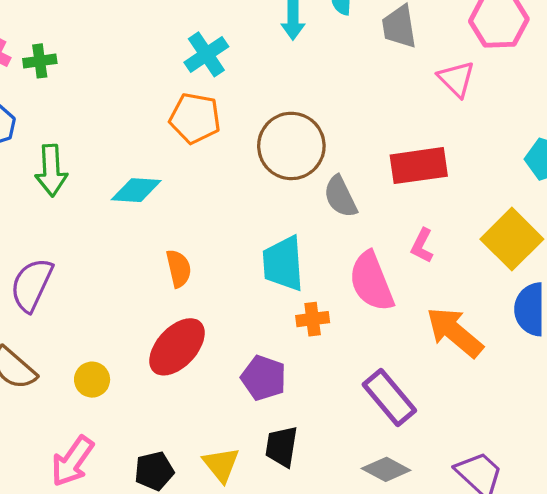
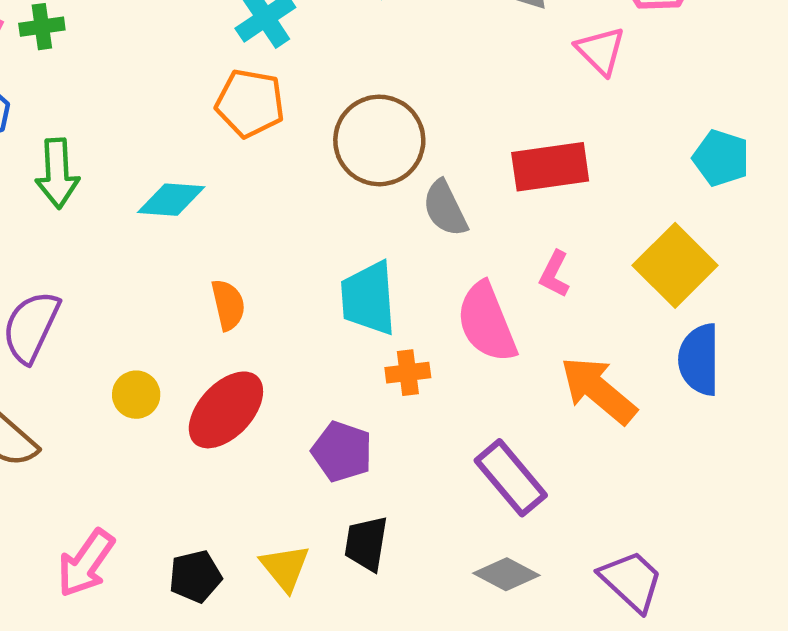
yellow circle: (92, 380) -> (136, 395), moved

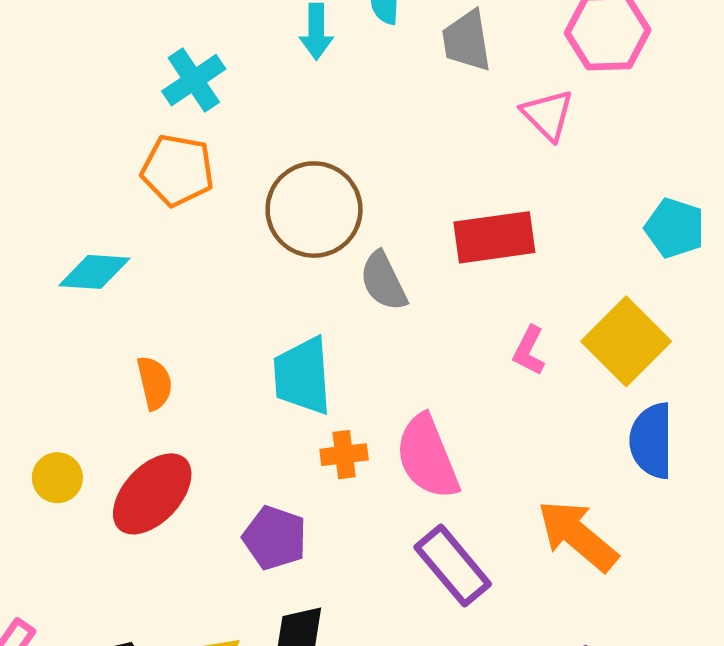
pink L-shape: (555, 274) -> (529, 351), moved
pink semicircle: (487, 322) -> (427, 457), moved
orange arrow: (598, 390) -> (578, 536), moved

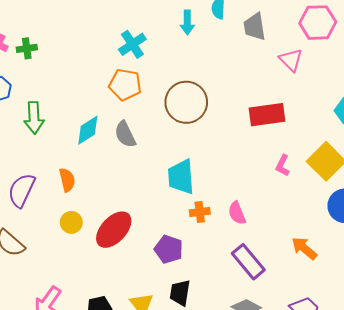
cyan diamond: (94, 272) -> (88, 130), turned -36
gray semicircle: (383, 281) -> (125, 134), moved
orange semicircle: (154, 383) -> (67, 180), moved
pink semicircle: (427, 457) -> (237, 213), size x0.6
orange arrow: (578, 536) -> (304, 248), size x0.7

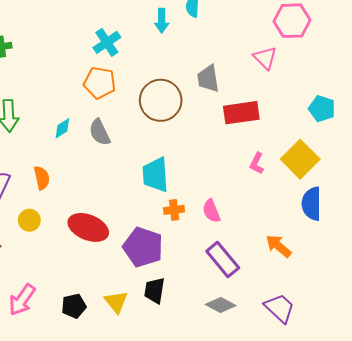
gray trapezoid: (255, 27) -> (208, 79), moved
cyan diamond: (88, 130) -> (62, 128), size x0.7
yellow circle: (71, 222) -> (29, 220), moved
red ellipse: (114, 230) -> (88, 227), turned 69
purple pentagon: (169, 249) -> (143, 247), size x1.4

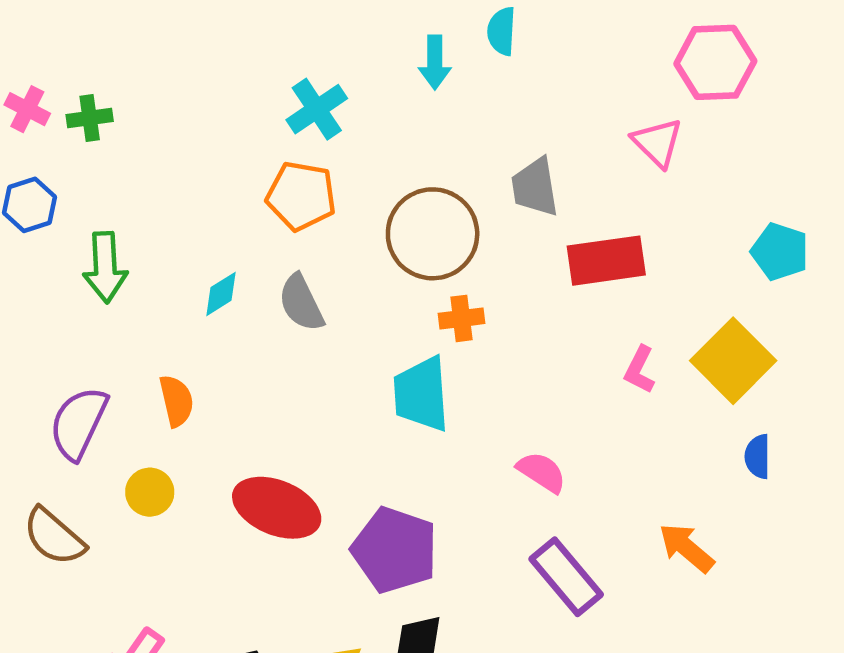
blue semicircle: (312, 204) -> (758, 456), size x0.6
orange cross: (174, 210) -> (461, 318), moved
pink semicircle: (211, 211) -> (542, 472), turned 145

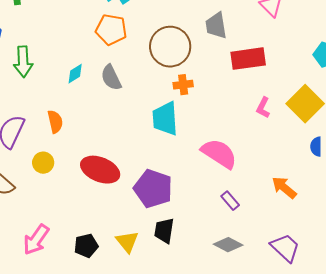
pink semicircle: (542, 472) -> (219, 154), size x1.6
purple rectangle: (566, 577) -> (230, 201), size x0.6

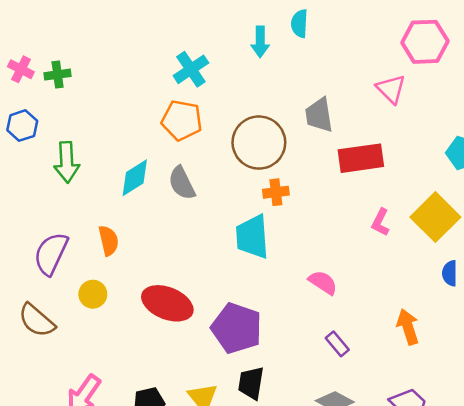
cyan diamond: (75, 74) -> (135, 178), size x1.4
pink semicircle: (219, 154) -> (323, 282), size x0.6
orange arrow: (284, 188) -> (408, 327), turned 32

